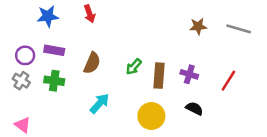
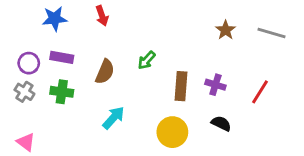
brown star: (198, 26) -> (226, 30), turned -30
green arrow: (134, 67) -> (147, 60), moved

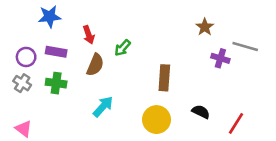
red arrow: (102, 16) -> (89, 35), moved
gray line: (271, 33) -> (245, 47), moved
green arrow: (147, 60) -> (123, 48), moved
purple cross: (215, 85) -> (220, 58), moved
red line: (260, 92) -> (236, 123), moved

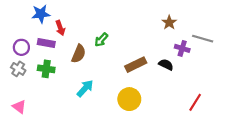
red arrow: (89, 35) -> (60, 28), moved
brown rectangle: (164, 78) -> (136, 65), turned 60
black semicircle: (201, 112) -> (166, 65), moved

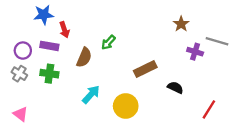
black semicircle: (166, 65) -> (175, 87), moved
yellow circle: (129, 99) -> (126, 106), moved

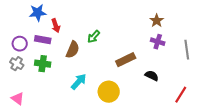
gray line: (217, 41) -> (187, 50), moved, turned 66
purple cross: (195, 52) -> (158, 42), moved

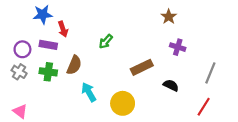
brown star: (157, 21) -> (169, 17), moved
brown semicircle: (73, 50) -> (74, 65), moved
gray line: (187, 50) -> (210, 73), moved, turned 30
cyan arrow: (79, 82) -> (89, 92), turned -72

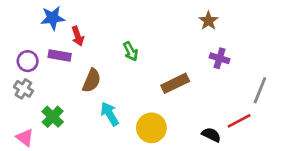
green arrow: (106, 41) -> (131, 51), turned -70
green cross: (48, 72) -> (53, 117), moved, turned 36
black semicircle: (171, 85) -> (211, 135), moved
red line: (204, 107) -> (239, 121), moved, turned 30

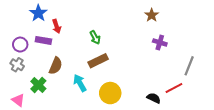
blue star: (53, 18) -> (38, 13), turned -30
brown semicircle: (92, 81) -> (56, 66), moved
brown rectangle: (175, 83) -> (98, 61), moved

